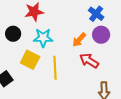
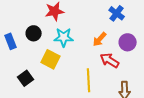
purple circle: (101, 35) -> (128, 42), moved
yellow line: (55, 68) -> (89, 80), moved

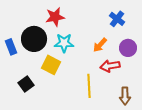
black circle: (34, 33) -> (34, 39), size x1.6
red arrow: (110, 60) -> (110, 66), turned -42

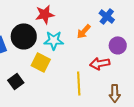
orange arrow: (100, 45) -> (84, 31), moved

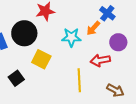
orange arrow: (84, 31) -> (93, 28), moved
cyan star: (54, 40) -> (71, 37), moved
brown arrow: (115, 93) -> (115, 90), turned -60

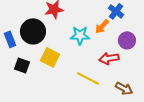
black square: (16, 78) -> (22, 65), moved, turned -35
yellow line: (79, 80) -> (88, 78), turned -60

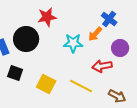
yellow square: (50, 57) -> (46, 84), moved

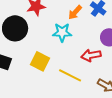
orange arrow: (95, 34) -> (75, 12), moved
yellow square: (46, 84) -> (40, 61), moved

